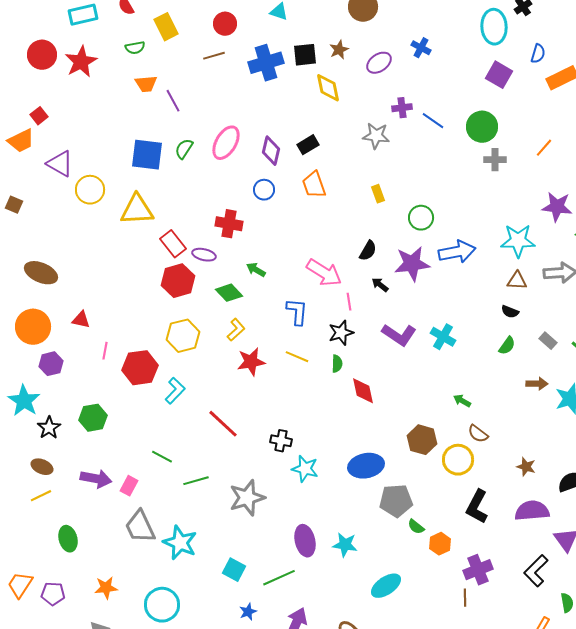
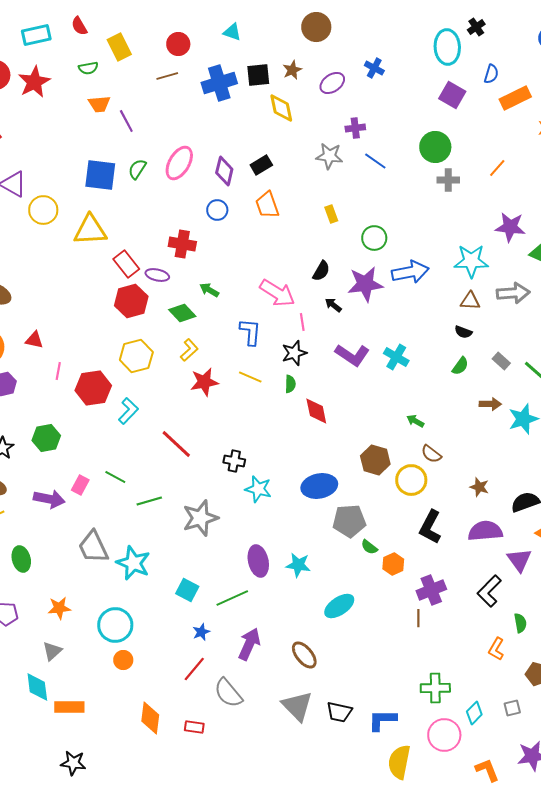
blue line: (433, 121) -> (375, 161), moved
pink rectangle: (129, 486) -> (80, 485), moved

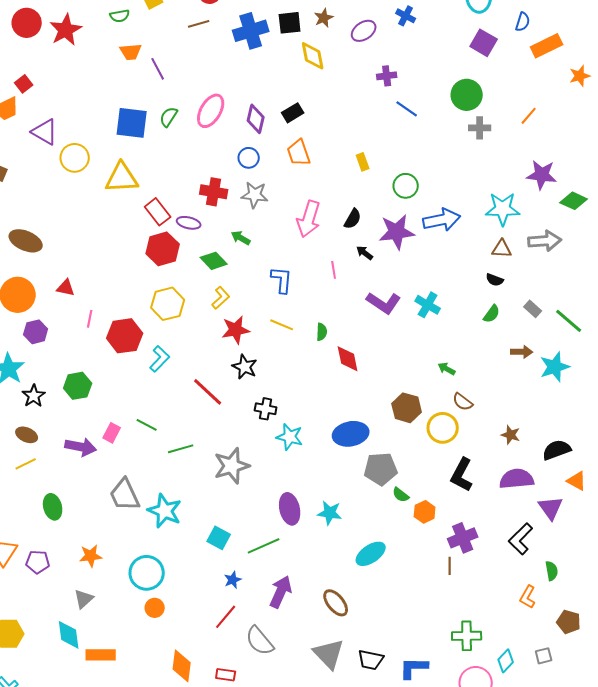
gray star: (329, 156) -> (255, 195), moved
pink arrow: (277, 293) -> (309, 219), moved, turned 75
black star: (294, 353) -> (245, 367), moved, turned -30

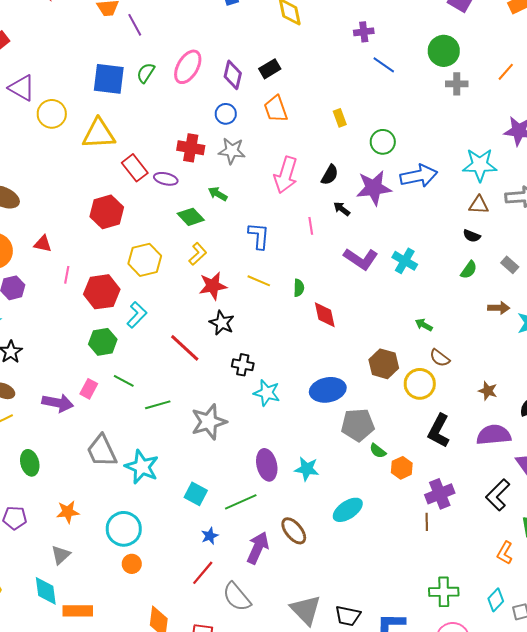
red hexagon: (163, 249) -> (107, 212), moved
green hexagon: (78, 386) -> (103, 342), moved
brown ellipse: (336, 603) -> (294, 531), moved
cyan diamond: (506, 661) -> (496, 600), moved

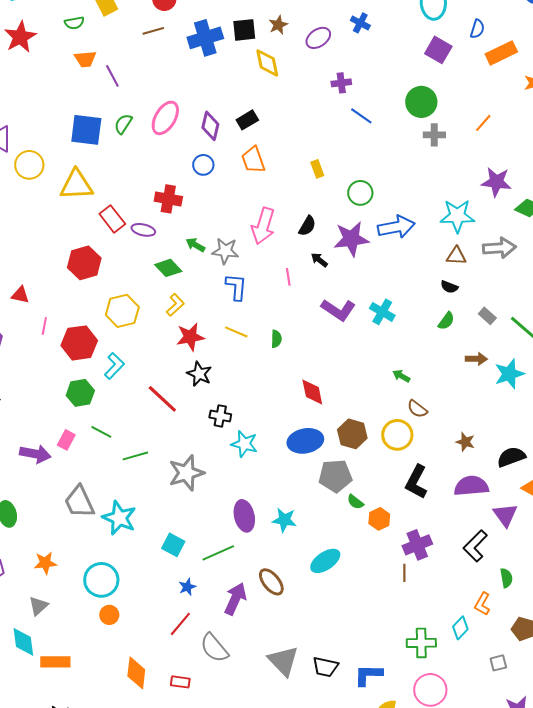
gray star: (232, 151) -> (225, 251), moved
red diamond: (325, 315) -> (312, 392), moved
brown hexagon: (384, 364) -> (352, 434), moved
cyan diamond: (496, 600) -> (460, 628), moved

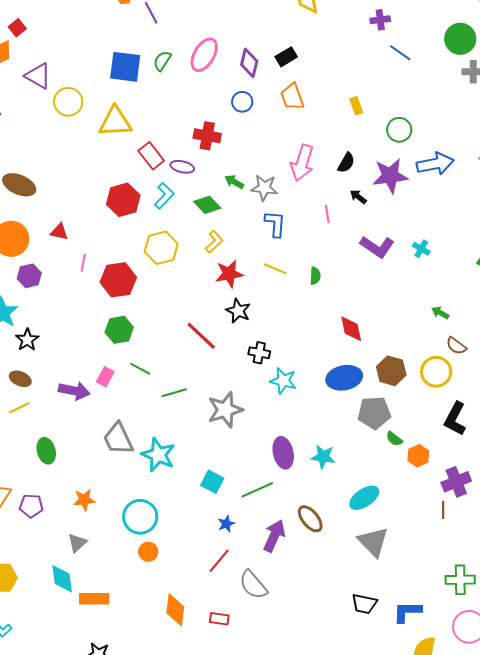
cyan cross: (382, 312) -> (421, 249), size x0.7
cyan L-shape: (114, 366) -> (164, 196), moved
gray triangle: (283, 661) -> (373, 542), moved

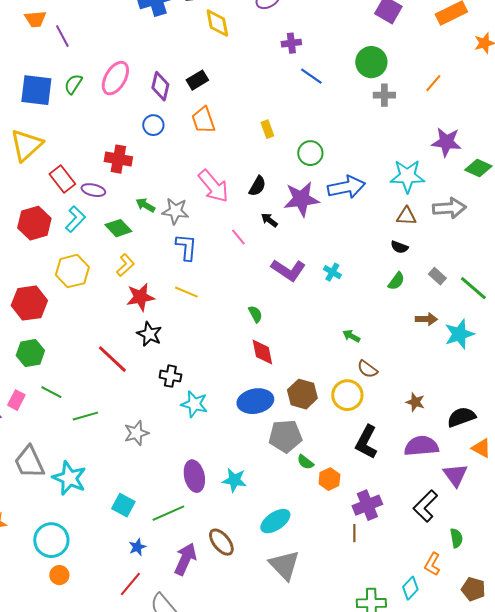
yellow triangle: (115, 122) -> (26, 145), turned -39
pink arrow: (302, 163) -> (213, 186), turned -57
pink line: (327, 214) -> (238, 237), turned -30
green semicircle: (315, 276) -> (255, 314), moved, turned -30
gray star: (225, 410) -> (136, 433), size x0.7

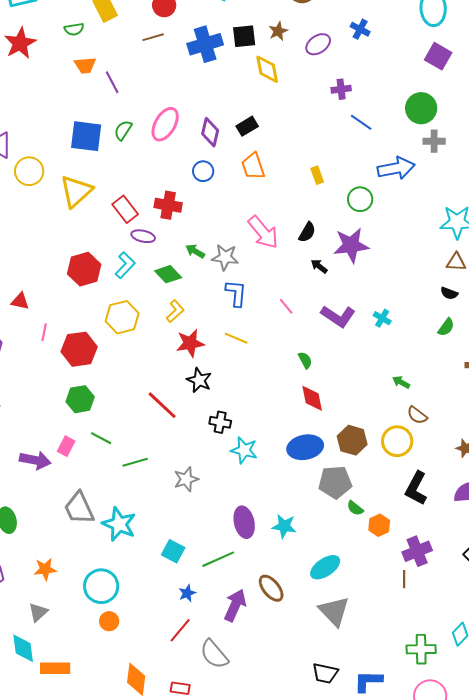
red rectangle: (62, 179) -> (125, 209), moved
blue arrow: (346, 187) -> (396, 168), moved
pink line: (238, 237) -> (286, 306), moved

